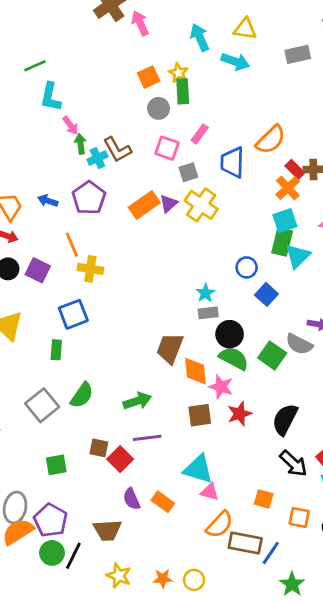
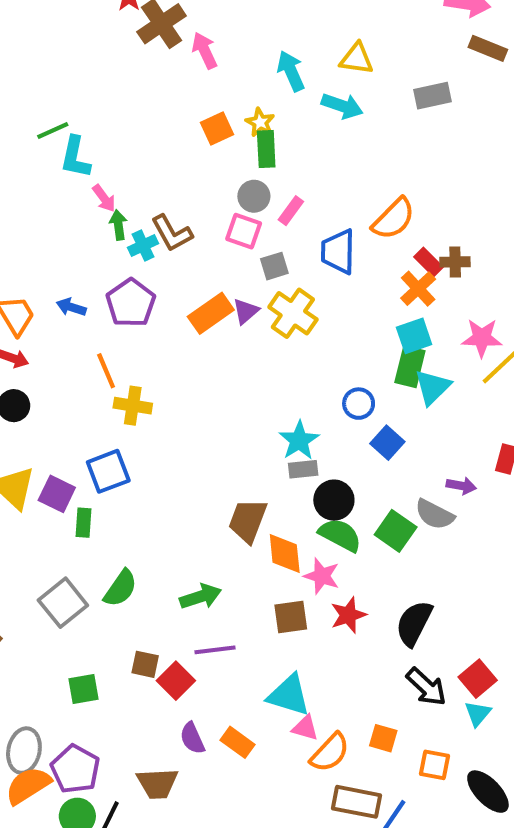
green line: (35, 66) -> (53, 131), moved
gray circle: (159, 108) -> (254, 196), moved
purple square: (38, 270) -> (57, 494), moved
cyan star: (205, 293) -> (299, 441), size x1.4
orange semicircle: (220, 525) -> (330, 753), moved

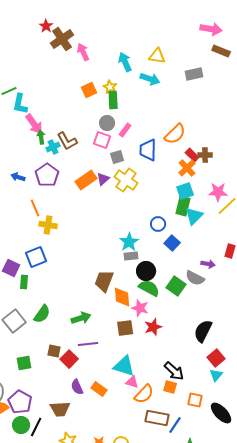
pink arrow: (104, 198) -> (34, 124), size x1.5
black semicircle: (414, 623) -> (203, 331), moved
black arrow: (426, 687) -> (174, 371), moved

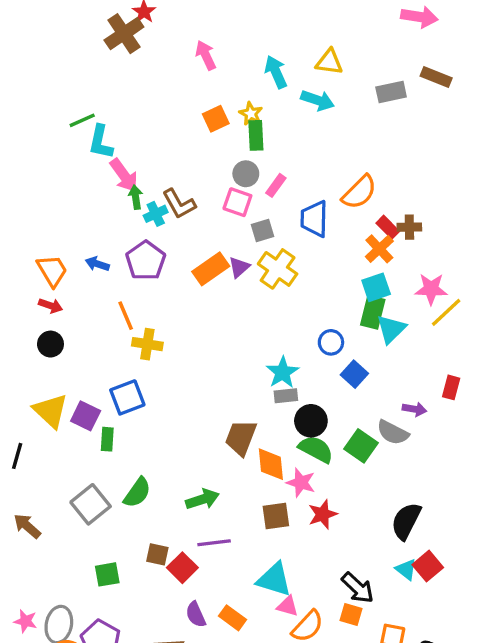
brown cross: (62, 39) -> (124, 34), moved
brown rectangle: (221, 51) -> (436, 77), moved
cyan triangle: (216, 375) -> (406, 569), moved, turned -32

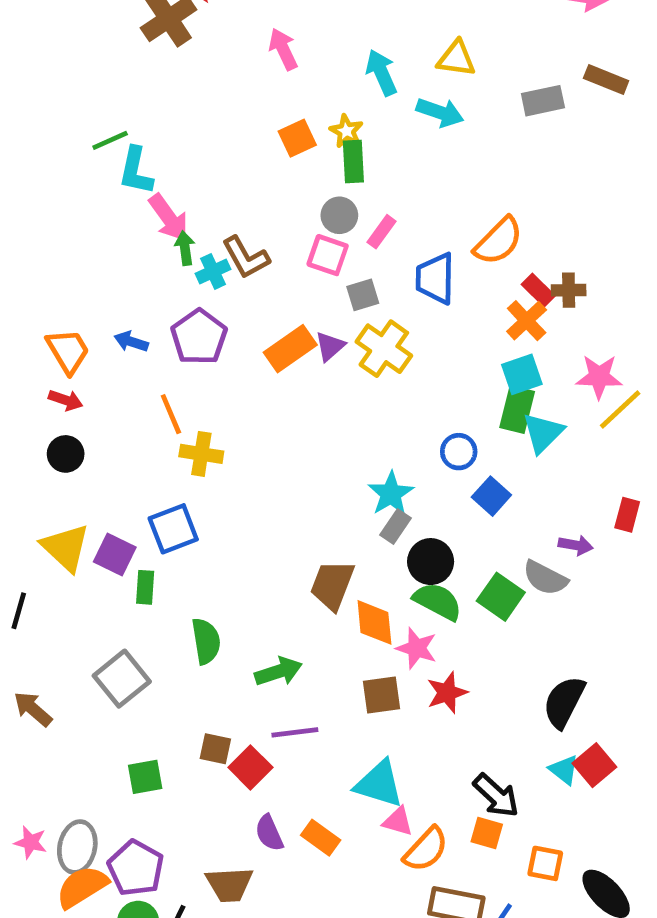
gray rectangle: (286, 396) -> (396, 526), turned -50
green semicircle: (137, 493) -> (206, 641), moved, turned -44

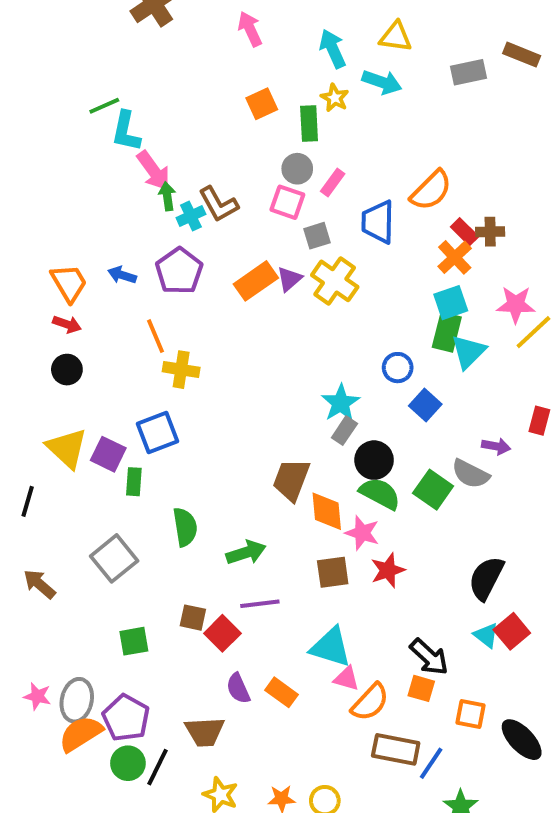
yellow star: (346, 131) -> (335, 98), moved

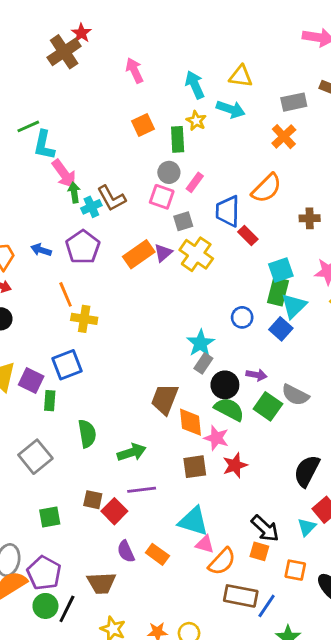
red rectangle: (465, 232) -> (248, 236), moved
orange cross: (455, 257) -> (284, 137), moved
blue square: (425, 405) -> (281, 329), moved
purple arrow: (496, 446) -> (256, 375), moved
cyan triangle: (486, 635) -> (307, 527), moved, turned 36

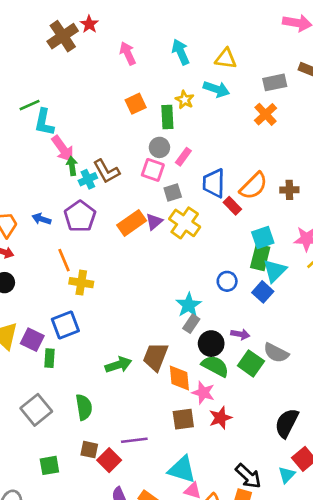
red star: (81, 33) -> (89, 24), moved
cyan arrow: (195, 85) -> (181, 52), moved
orange semicircle: (267, 188) -> (254, 186), moved
green semicircle: (87, 434) -> (84, 407), moved
green arrow: (132, 452) -> (118, 365), moved

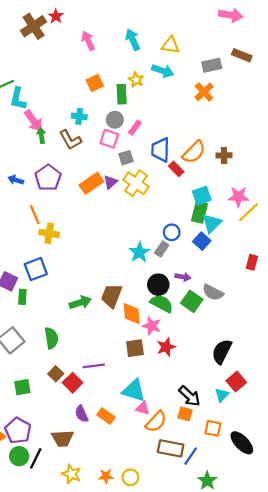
cyan cross: (88, 179) -> (79, 116), moved, turned 32
gray rectangle: (191, 324) -> (162, 249), moved
brown square: (89, 450) -> (56, 374), turned 32

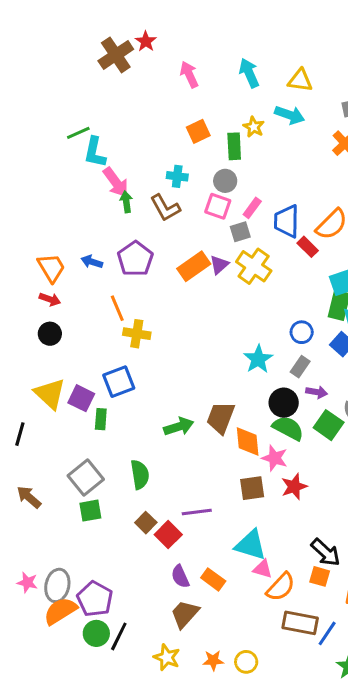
pink rectangle: (135, 128) -> (252, 208), moved
gray rectangle: (162, 249) -> (300, 367), moved
green square: (22, 387) -> (90, 511), moved
brown trapezoid: (63, 438) -> (185, 614), moved, turned 135

